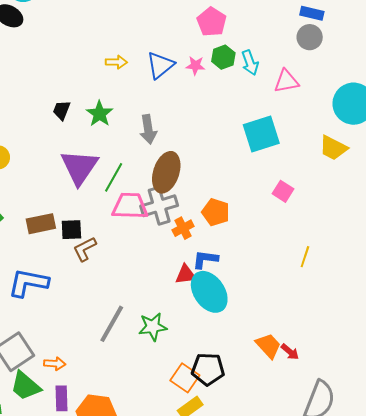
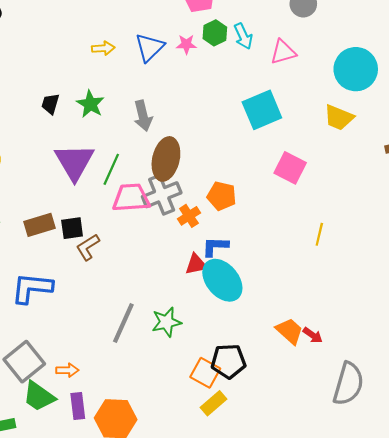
pink square: (283, 191) -> (290, 168), size x1.4

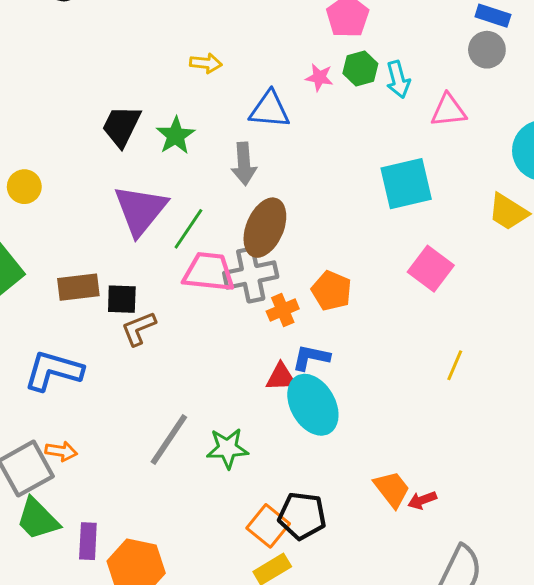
blue triangle: (150, 47) -> (270, 110), moved, turned 40
black trapezoid: (50, 104) -> (122, 126), size x1.5
red arrow: (313, 335) -> (422, 500), turned 114
orange arrow: (67, 370) -> (61, 451), moved

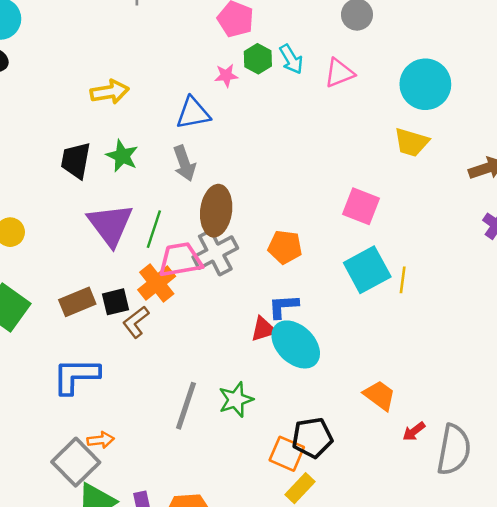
yellow arrow: (206, 63) -> (110, 92), moved, size x1.4
cyan square: (406, 184) -> (367, 270), moved
orange cross: (283, 310) -> (157, 283), moved, size x1.4
red arrow: (422, 500) -> (414, 431), moved

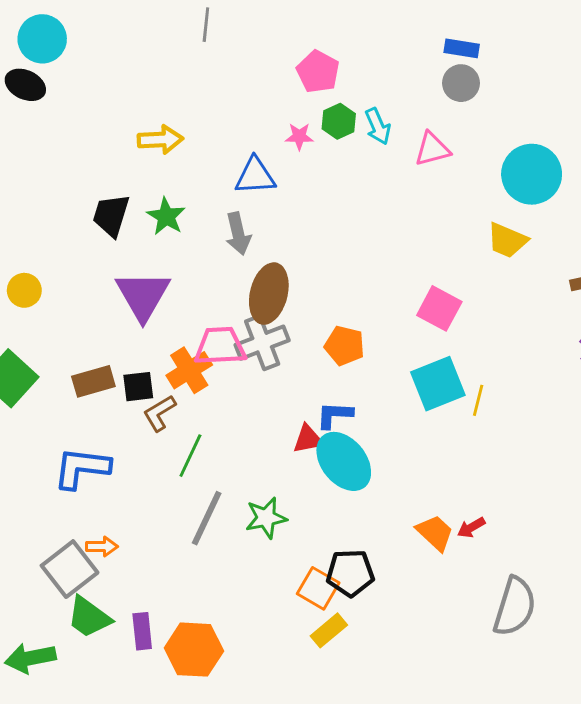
green line: (154, 229) -> (190, 456), moved
red arrow: (414, 431) -> (471, 528), moved

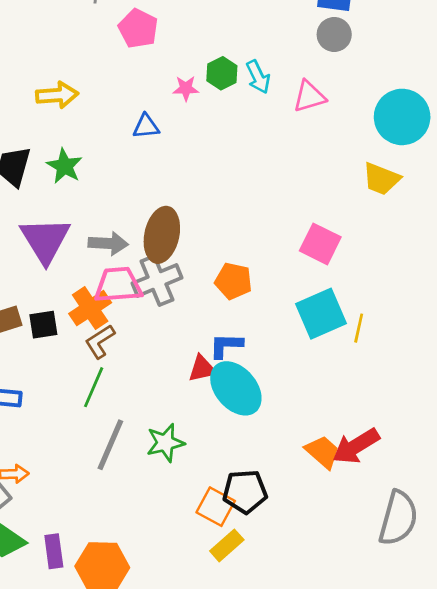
pink pentagon: (318, 72) -> (138, 28), moved
blue triangle: (255, 176) -> (146, 126), size x0.7
gray arrow: (238, 234) -> (108, 243), moved, turned -72
brown L-shape: (159, 413) -> (100, 341), moved
red arrow: (471, 528) -> (356, 446), size x1.8

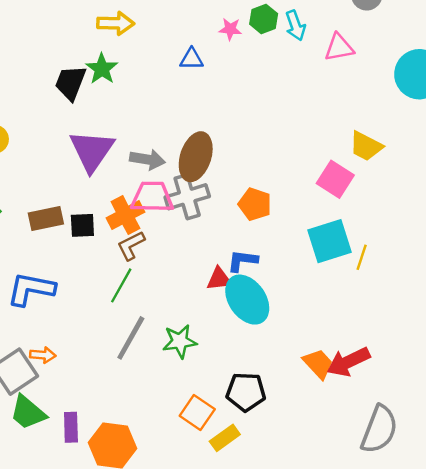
green star: (65, 166) -> (102, 69), moved
yellow trapezoid: (381, 179) -> (366, 146), moved
orange square: (216, 507) -> (197, 413), moved

